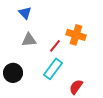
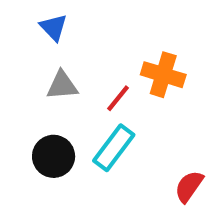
black circle: (13, 73) -> (54, 156), moved
red semicircle: (76, 87) -> (189, 186), moved

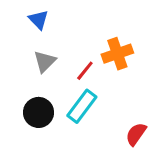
orange cross: (163, 75) -> (117, 54), turned -36
gray triangle: (62, 85) -> (45, 61), turned -40

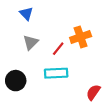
cyan rectangle: (82, 106) -> (56, 73), turned 50
black circle: (39, 112) -> (16, 81), moved

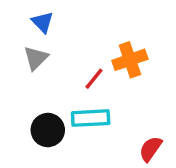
gray triangle: (31, 42) -> (36, 58), moved
black circle: (16, 81) -> (48, 130), moved

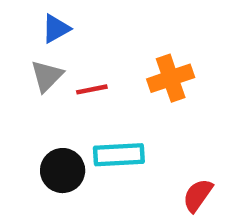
blue triangle: (43, 22) -> (56, 29), turned 45
red line: (94, 79) -> (92, 89), moved, turned 40

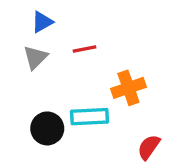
orange cross: (171, 78) -> (128, 88), moved
red line: (92, 89) -> (84, 49), moved

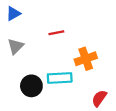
blue triangle: (42, 22) -> (13, 14), moved
gray triangle: (35, 57) -> (16, 46), moved

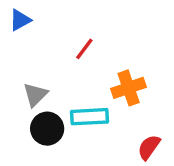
red line: (56, 33) -> (84, 49), turned -42
gray triangle: (16, 46) -> (35, 95), moved

